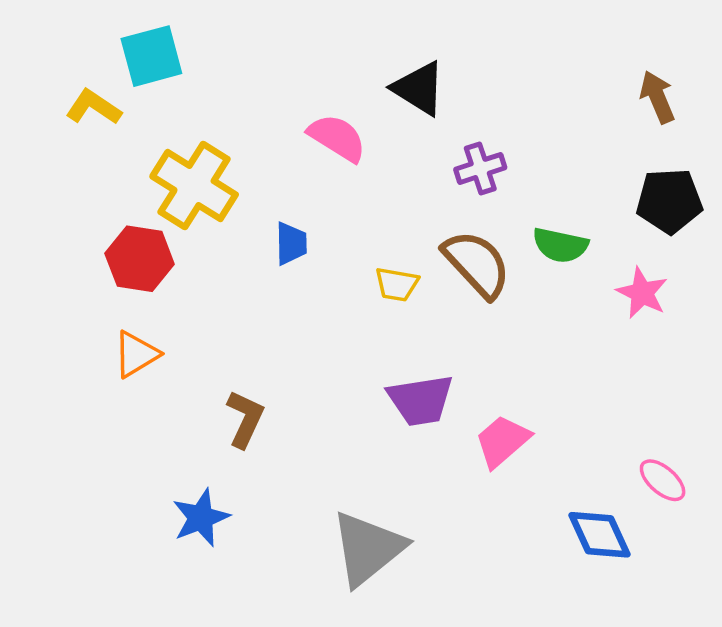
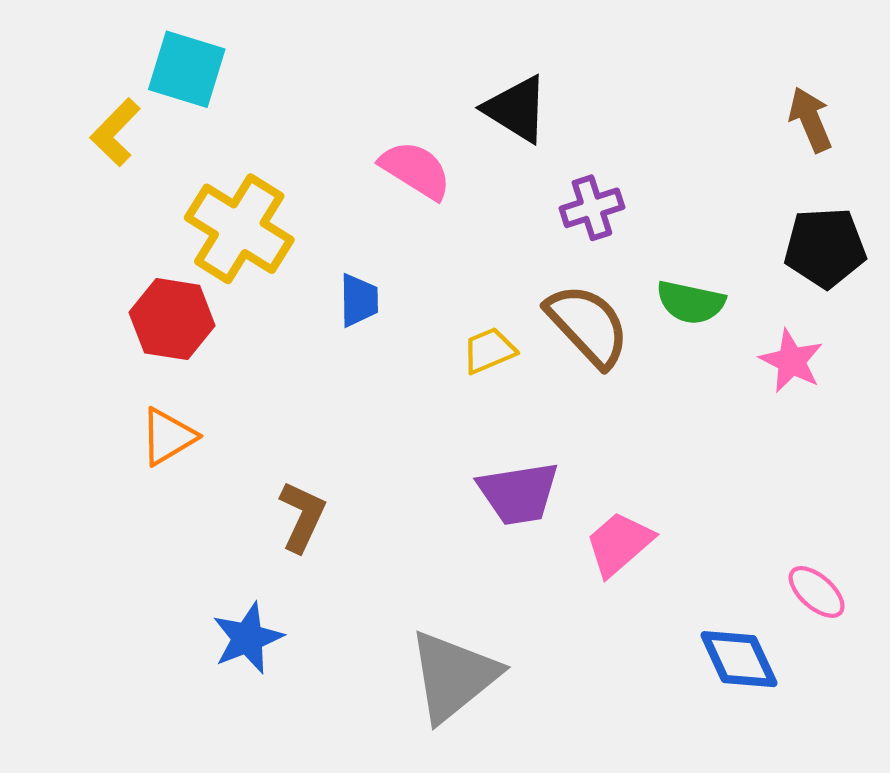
cyan square: (151, 56) -> (187, 69), turned 32
yellow L-shape: (94, 107) -> (115, 132), turned -80
yellow trapezoid: (397, 284) -> (489, 351), turned 147

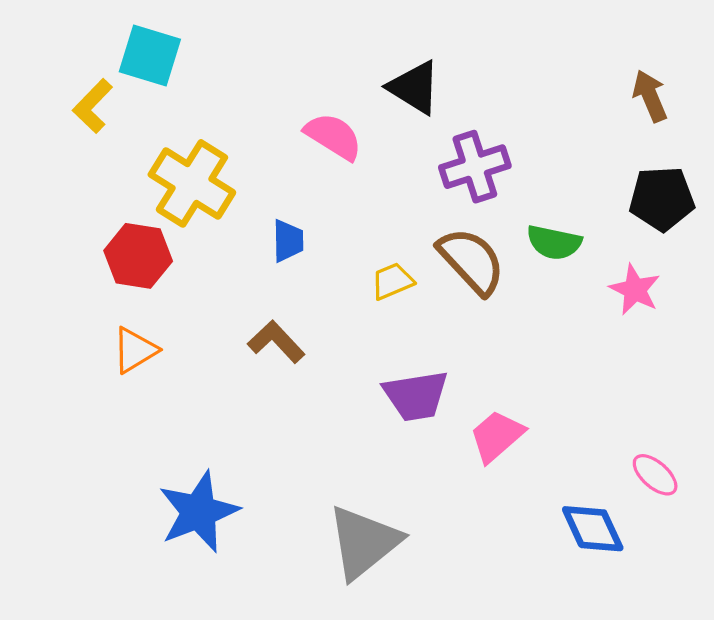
purple cross: (592, 208) -> (475, 167), size x1.4
brown L-shape: (302, 516) -> (276, 342), moved, turned -68
blue star: (248, 638) -> (199, 512), size x1.4

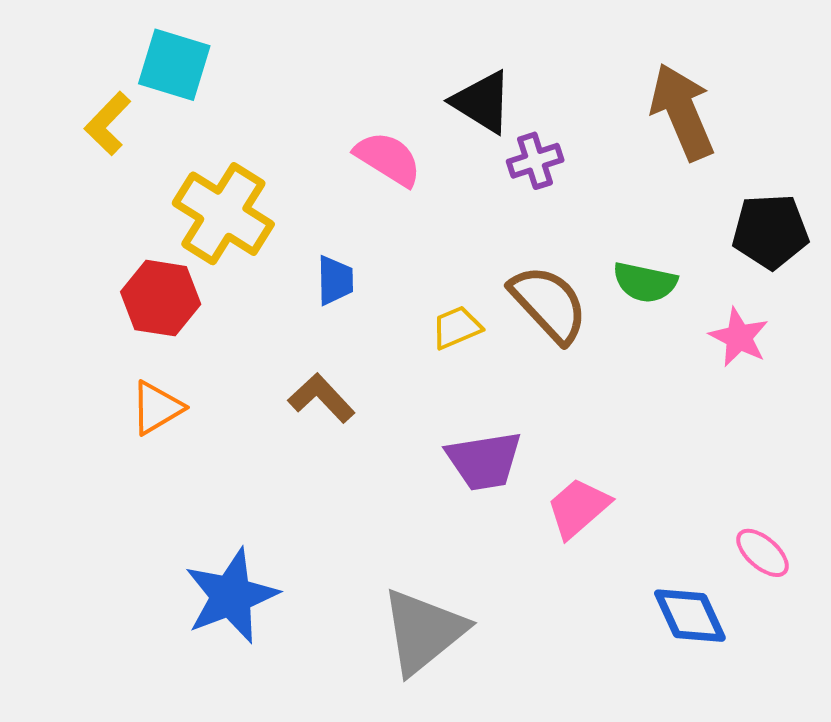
brown arrow: (650, 96) -> (682, 112), moved, size x1.6
purple cross: (475, 167) -> (535, 161), moved, size x0.7

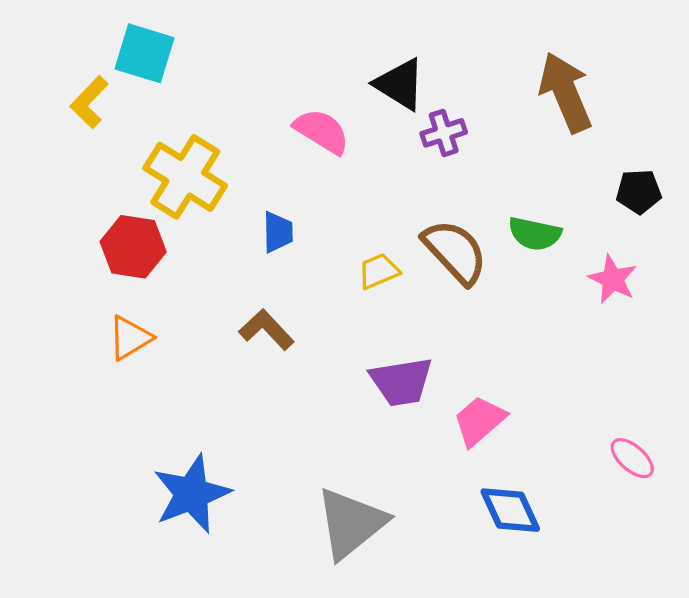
black pentagon: (770, 231) -> (639, 191), size x0.7
blue diamond: (690, 616) -> (510, 510), moved

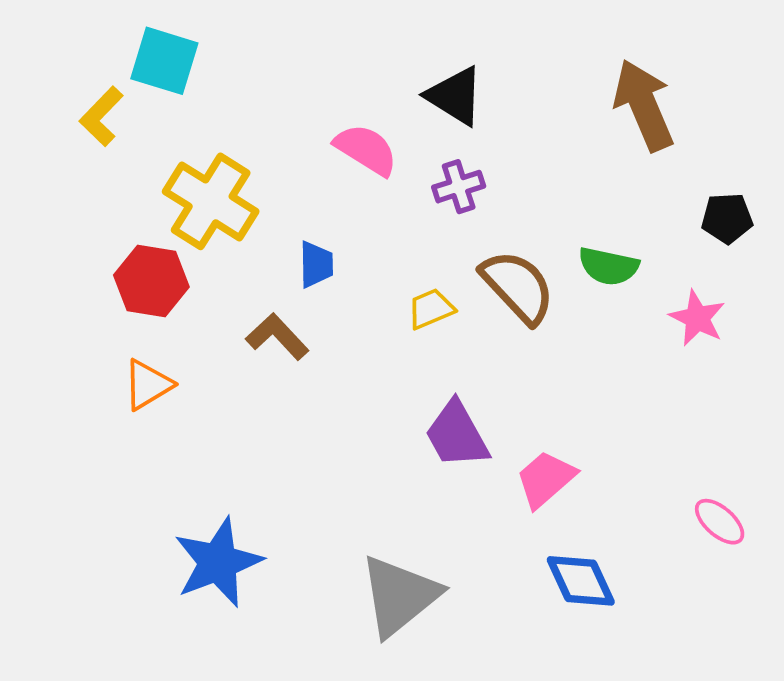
purple cross: (444, 133) -> (459, 187), moved
brown L-shape: (266, 330) -> (277, 337), moved
purple trapezoid: (401, 382) -> (457, 435), turned 70

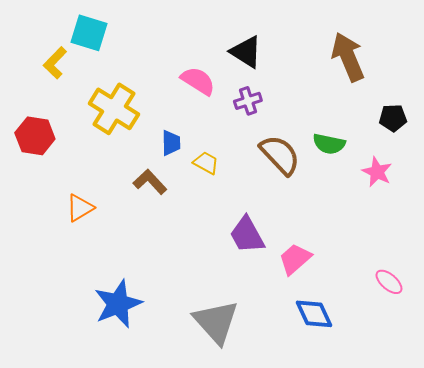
red hexagon: (151, 281) -> (35, 136), moved
yellow trapezoid: (431, 309) -> (206, 163), moved, turned 52
gray triangle: (399, 596) -> (216, 322), turned -33

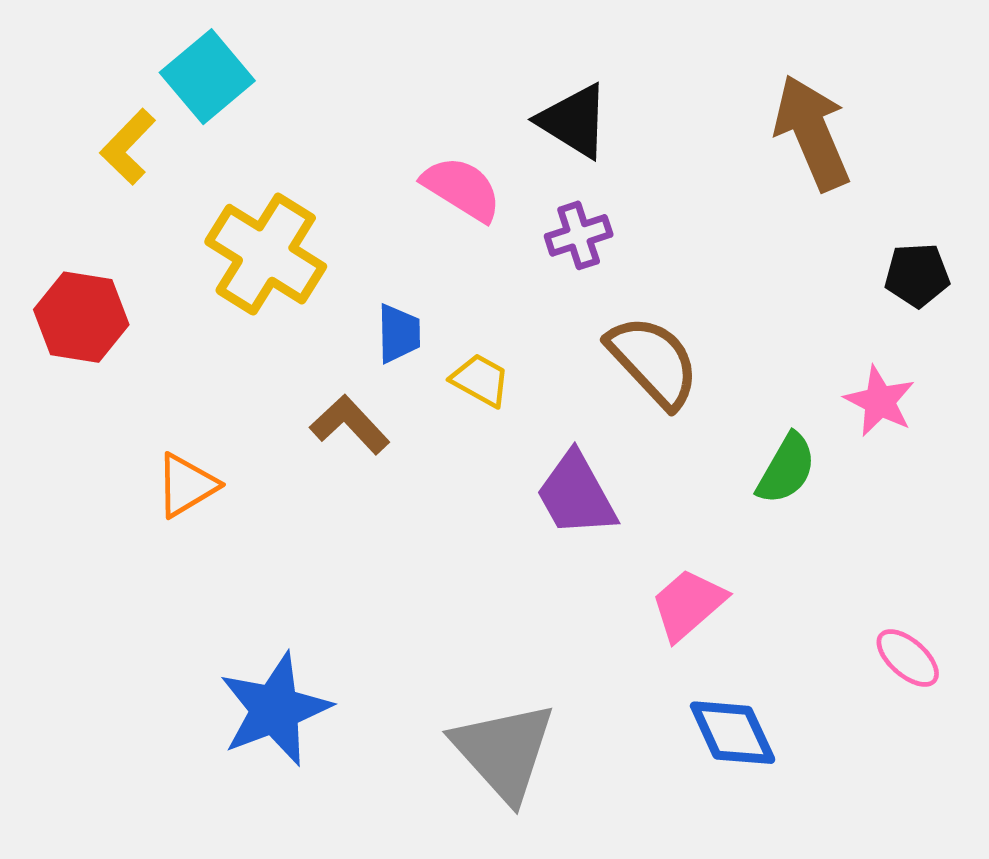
cyan square: (89, 33) -> (207, 77), turned 33
green semicircle: (329, 144) -> (786, 469), moved, turned -72
purple trapezoid: (247, 235) -> (576, 495), moved

